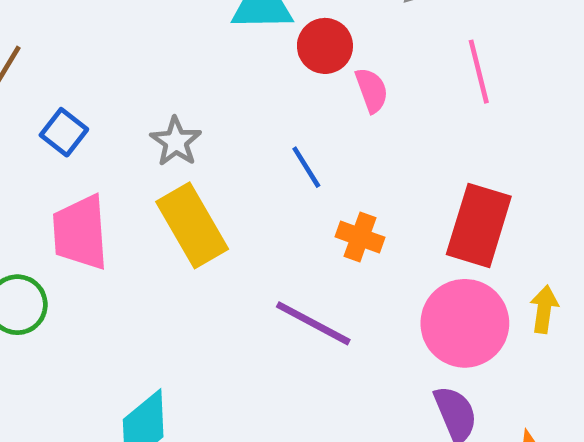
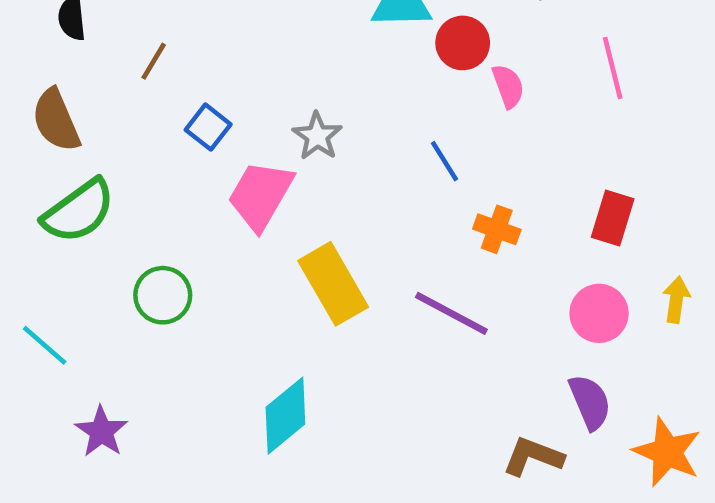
yellow rectangle: (192, 225) -> (333, 284), moved
red rectangle: (479, 225) -> (613, 218), size x0.7
pink trapezoid: (80, 232) -> (260, 195), moved, turned 34
pink circle: (465, 323) -> (599, 313), size x0.7

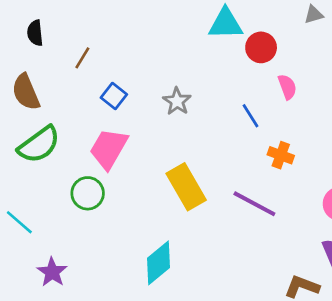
pink semicircle: (508, 86) -> (287, 87), moved
pink trapezoid: (260, 195) -> (109, 149), moved

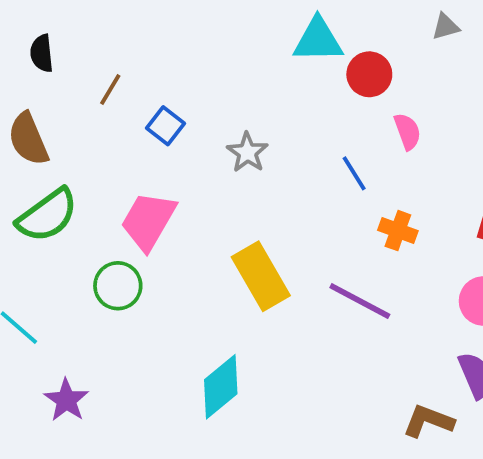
blue square: (114, 96) -> (165, 126), moved

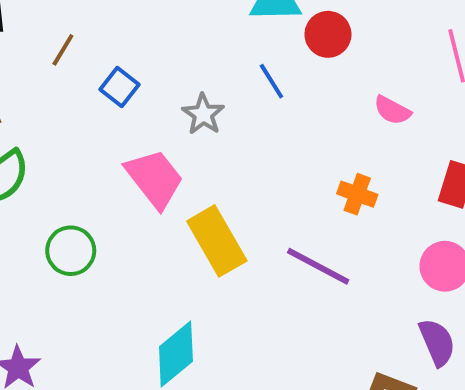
pink semicircle: (407, 131) -> (392, 110), moved, turned 138
blue line: (354, 173) -> (271, 81), moved
pink trapezoid: (148, 221) -> (154, 179), moved, turned 112

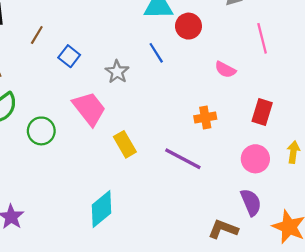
orange cross: (357, 194) -> (205, 118), turned -30
yellow rectangle: (217, 241) -> (125, 144), size x0.7
green circle: (71, 251) -> (41, 131), moved

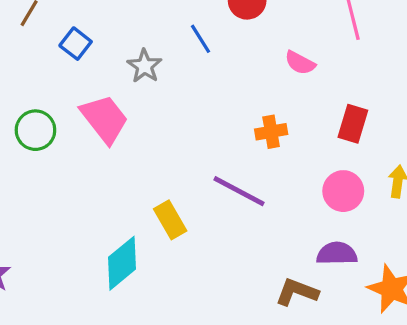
green circle: (41, 131) -> (35, 130), moved
yellow rectangle: (125, 144) -> (170, 220), moved
purple semicircle: (251, 202) -> (337, 254), turned -68

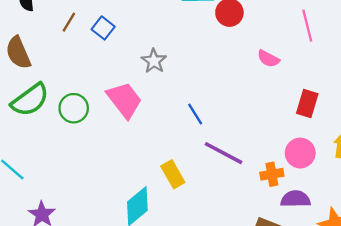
blue line: (201, 39) -> (195, 114), moved
blue square: (76, 44) -> (103, 28), moved
orange cross: (271, 132) -> (272, 174), moved

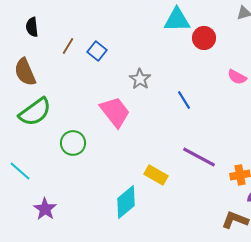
green circle: (74, 108) -> (73, 143), moved
blue line: (195, 114) -> (184, 100), moved
yellow rectangle: (173, 174) -> (156, 175), turned -30

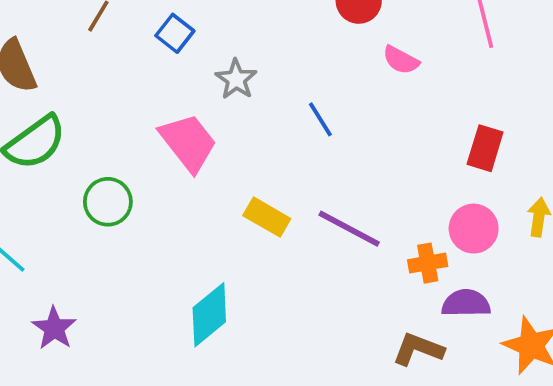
blue square: (97, 51) -> (175, 33), moved
pink semicircle: (237, 77) -> (401, 60), moved
yellow rectangle: (156, 175) -> (267, 217), moved

